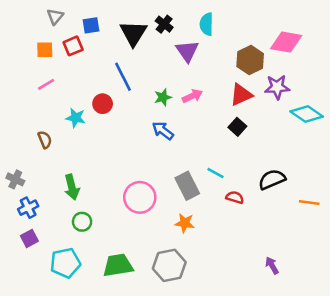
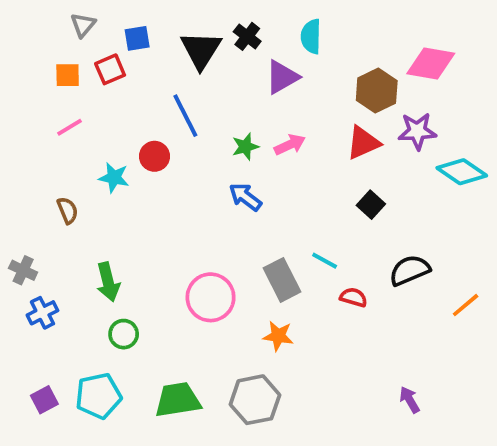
purple triangle: (187, 51) -> (282, 77), turned 35
black square: (237, 127) -> (371, 205), moved
orange line: (309, 203) -> (466, 305), turned -48
purple square: (29, 238) -> (44, 400), moved

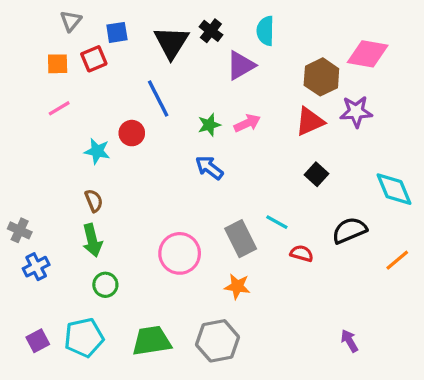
cyan diamond: (462, 172) -> (394, 189), moved, turned 33
brown semicircle: (68, 210) -> (94, 201), moved

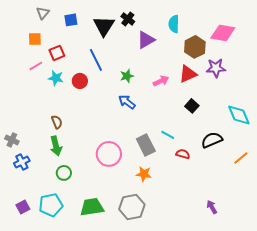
cyan semicircle: (265, 31) -> (174, 24), moved
red square: (94, 59) -> (57, 53), moved
pink arrow: (247, 123) -> (161, 81), moved
cyan star: (97, 151) -> (56, 78), moved

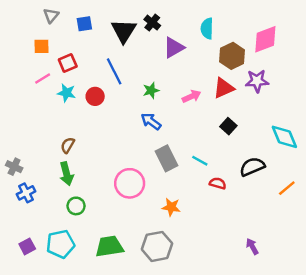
pink diamond: (223, 33) -> (265, 39), turned -30
brown semicircle: (57, 122) -> (68, 145), turned -128
gray rectangle: (146, 145) -> (167, 158), moved

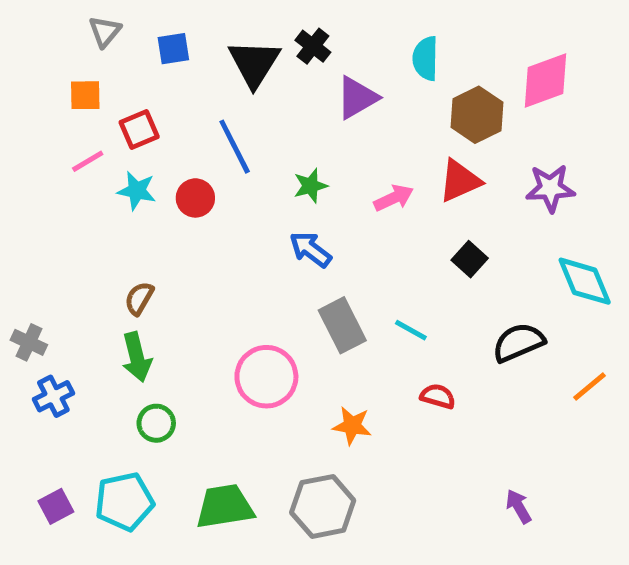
purple star: (257, 81) -> (550, 188), moved
red semicircle: (218, 183) -> (438, 396), moved

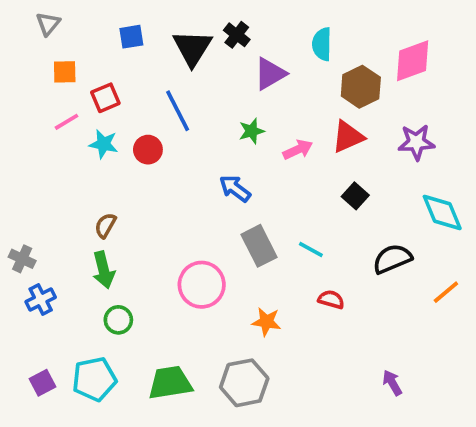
gray triangle: (105, 31) -> (48, 24), moved
green star: (310, 186) -> (252, 131), moved

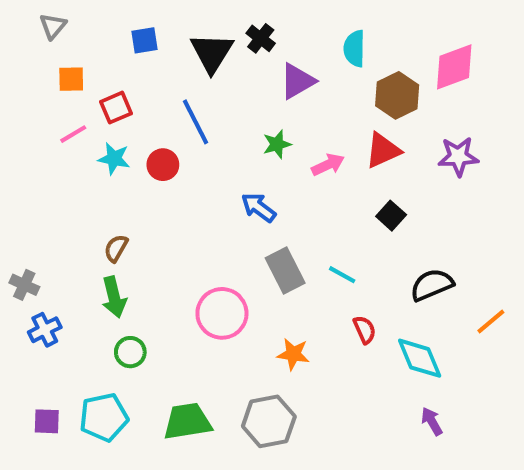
cyan diamond: (442, 213) -> (420, 358), moved
red semicircle: (331, 300) -> (365, 330), turned 50
purple square: (42, 383) -> (47, 421), turned 30

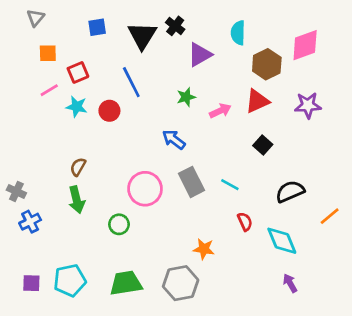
pink circle: (222, 313) -> (145, 189), moved
green circle: (130, 352) -> (119, 224), moved
orange star: (293, 354) -> (204, 249), moved

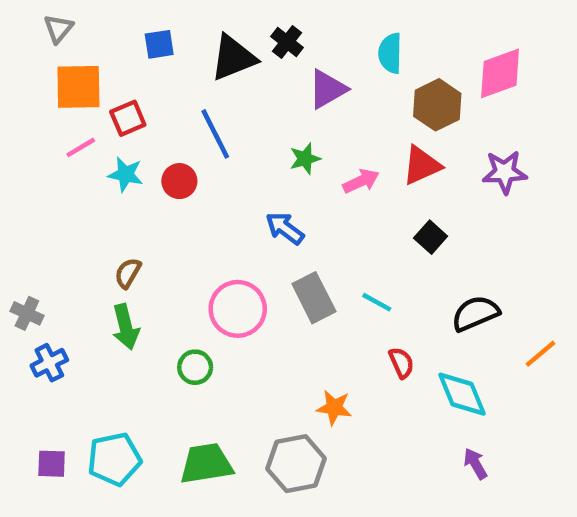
black triangle: (142, 35) -> (233, 58), turned 36
orange square: (48, 53) -> (78, 87), size x1.6

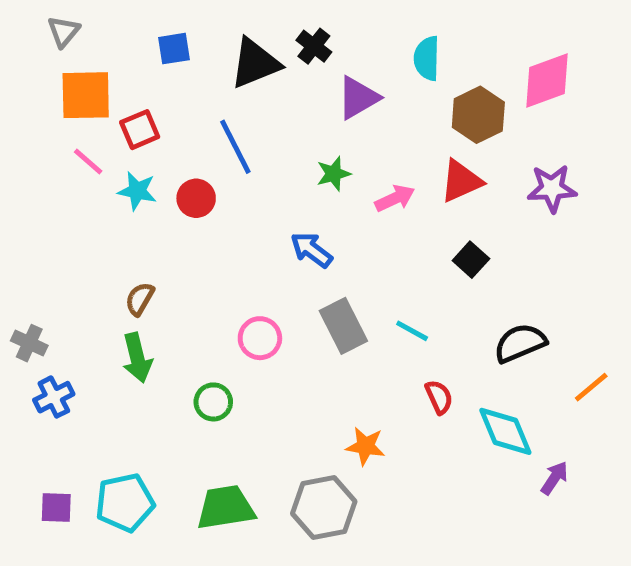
pink line: (81, 147) -> (88, 161), turned 72
pink circle: (238, 309) -> (260, 338), size x0.7
purple arrow: (475, 464) -> (554, 478), moved, turned 64

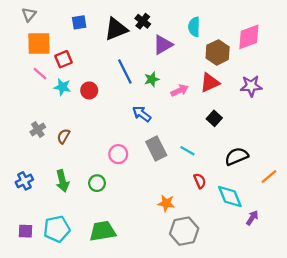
blue line: (235, 147) -> (125, 71), moved
gray cross: (29, 343) -> (38, 130), moved, turned 32
green arrow: (137, 358) -> (62, 181), moved
gray hexagon: (324, 507) -> (184, 231), moved

